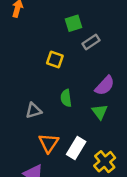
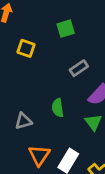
gray rectangle: (91, 42) -> (79, 68), moved
yellow square: (55, 59) -> (26, 48), moved

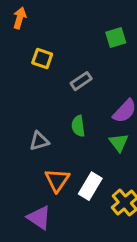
green square: (66, 29) -> (116, 38), moved
gray rectangle: (79, 68) -> (81, 81), moved

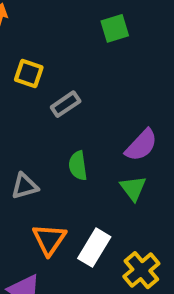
green square: (116, 38) -> (115, 28), moved
gray rectangle: (81, 81) -> (66, 104), moved

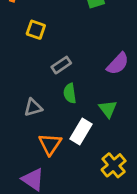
gray rectangle: (66, 104) -> (61, 65), moved
purple semicircle: (141, 145) -> (118, 64), moved
white rectangle: (94, 248) -> (81, 131), moved

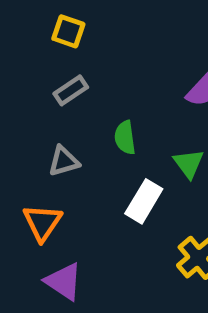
gray rectangle: (61, 65) -> (71, 90), moved
orange triangle: (50, 144) -> (42, 222), moved

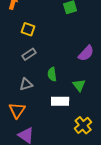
white rectangle: (144, 201) -> (60, 101), turned 60

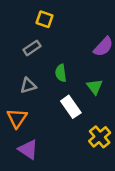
yellow square: (28, 29) -> (45, 19), moved
white rectangle: (60, 101) -> (71, 107), turned 54

